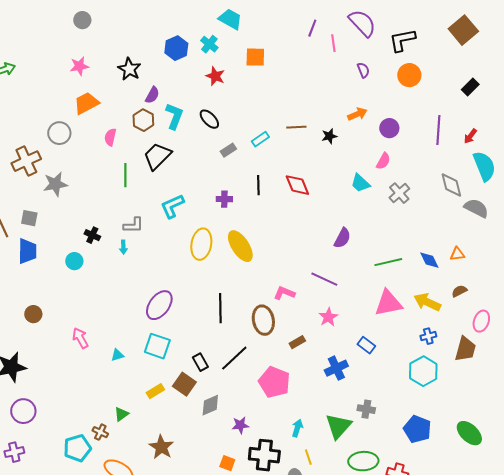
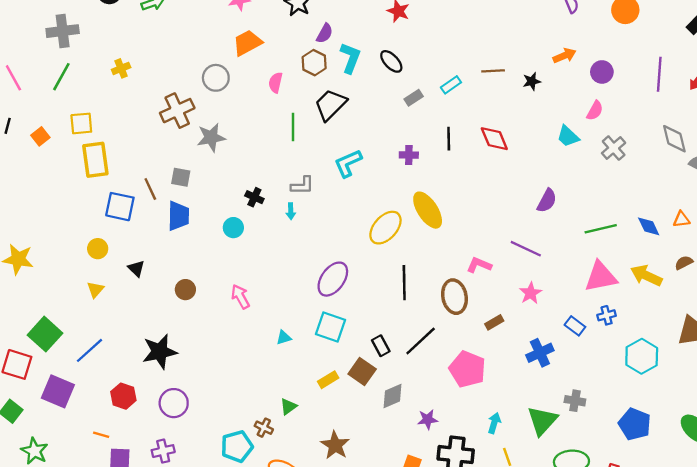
yellow ellipse: (201, 244) -> (385, 228), moved, turned 32
blue cross: (428, 336) -> (607, 315), moved
pink arrow: (80, 338) -> (240, 297), moved

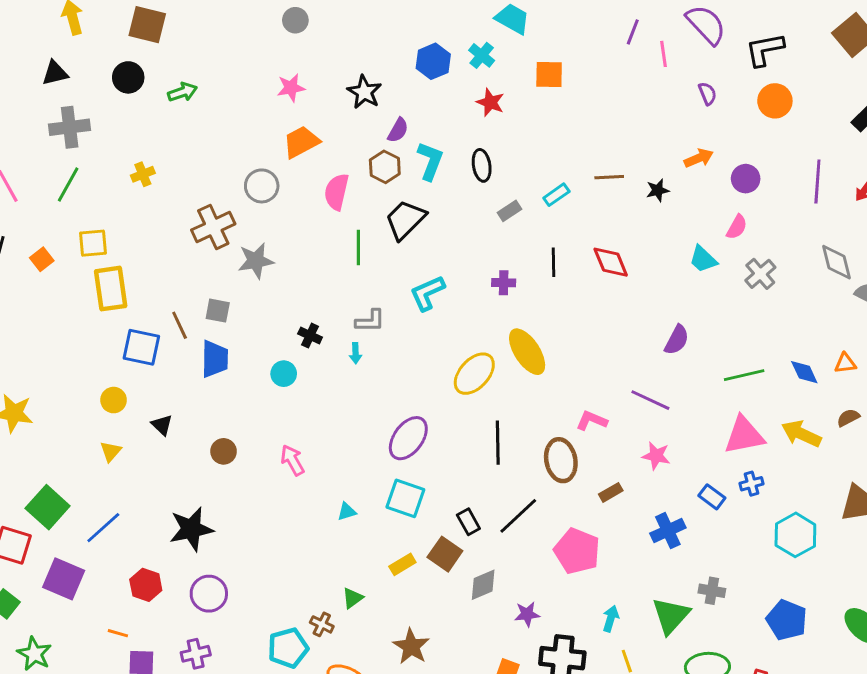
black ellipse: (391, 61) -> (482, 165), turned 35
pink semicircle: (275, 83) -> (336, 192), size x1.4
pink star: (531, 293) -> (656, 456), turned -30

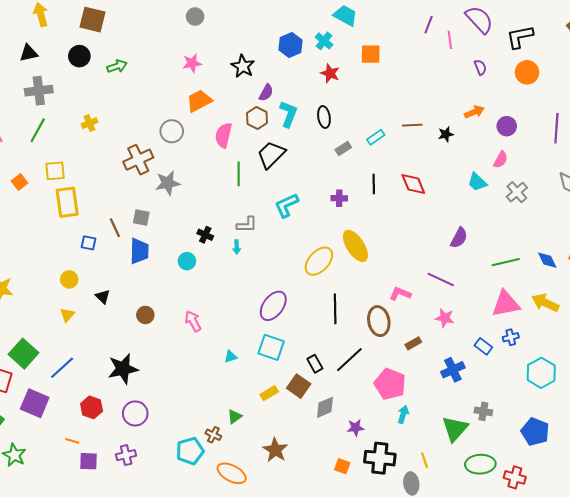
blue square: (141, 347) -> (88, 243), size x0.6
cyan arrow: (611, 619) -> (403, 414), moved

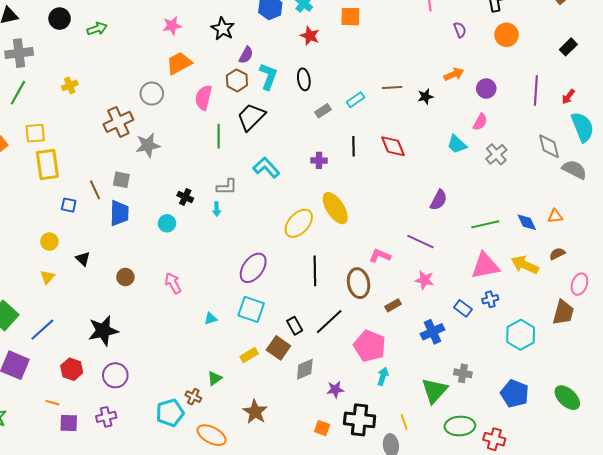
cyan L-shape: (286, 205) -> (266, 168), turned 72

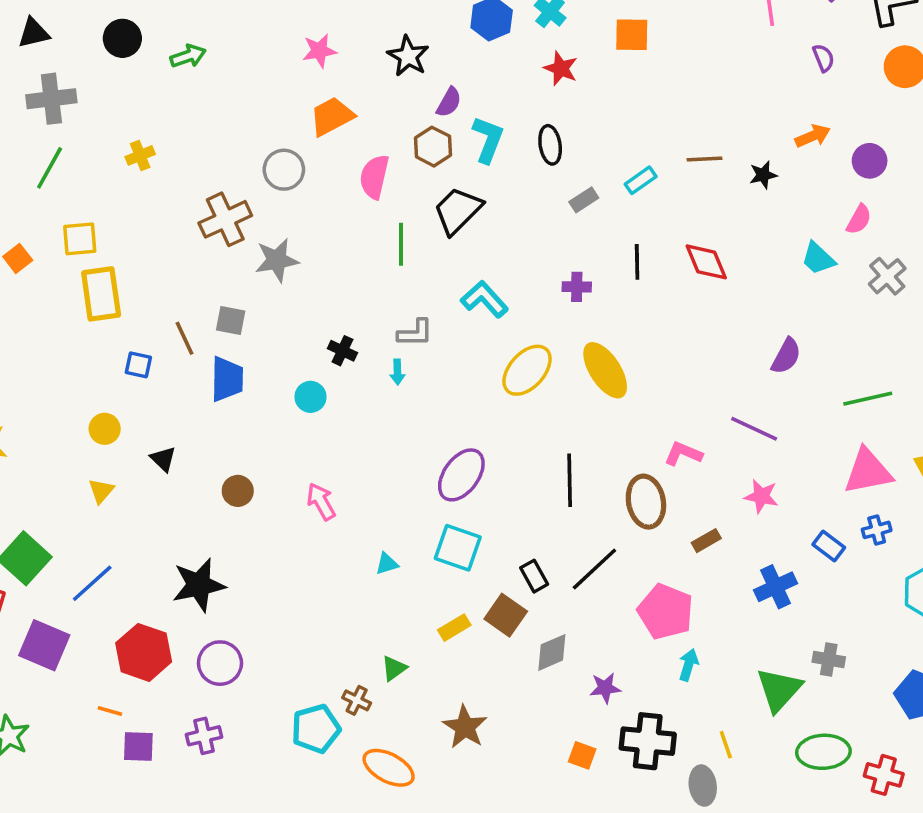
yellow ellipse: (299, 223) -> (527, 370), moved
red hexagon: (72, 369) -> (144, 652), size x1.4

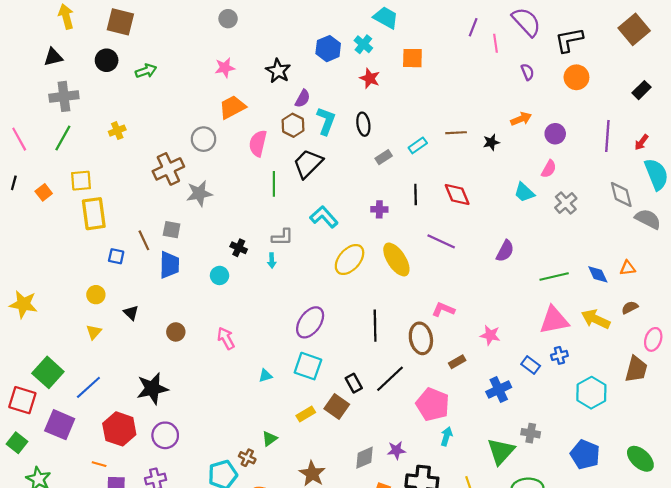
purple line: (754, 429) -> (441, 241), moved
gray diamond: (552, 652) -> (364, 458), moved

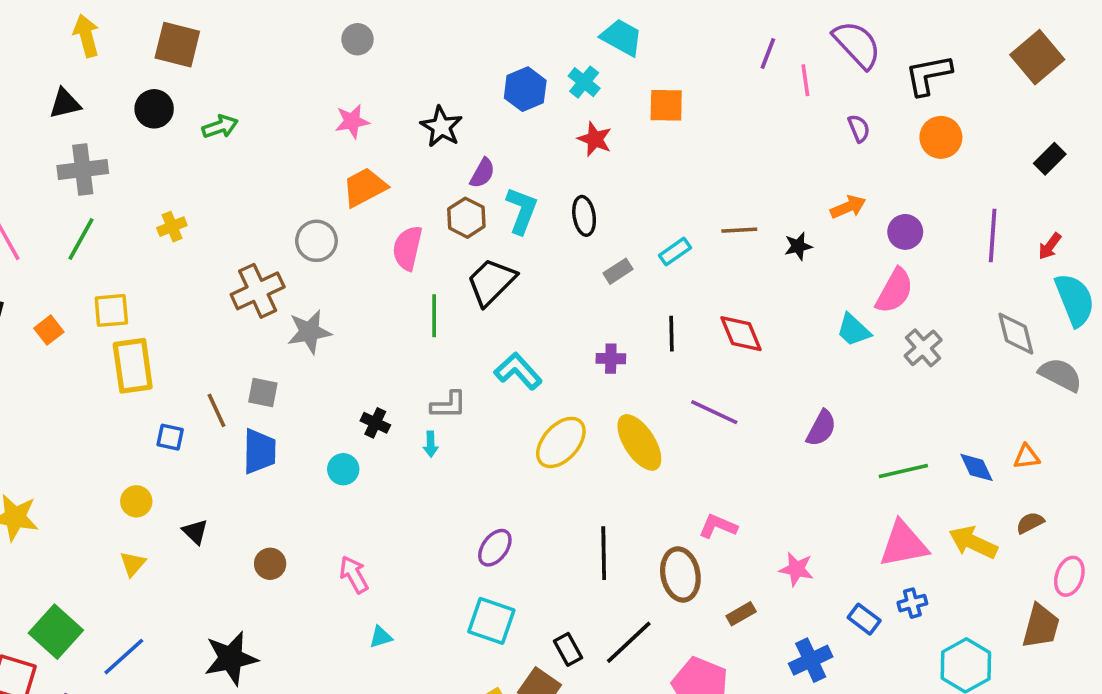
pink semicircle: (549, 169) -> (895, 291), size x1.5
purple ellipse: (310, 322) -> (495, 548), size x0.7
cyan triangle: (265, 376) -> (381, 637), moved

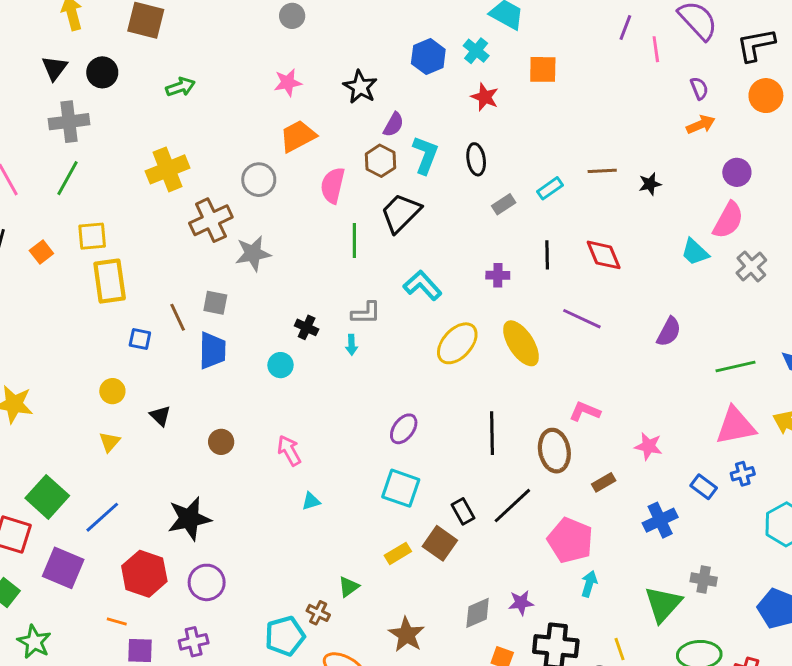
black triangle: (65, 103) -> (54, 68), turned -40
black circle: (154, 109) -> (102, 72), moved
orange arrow: (848, 207) -> (701, 125), moved
yellow cross: (172, 227) -> (167, 169), moved, size x1.8

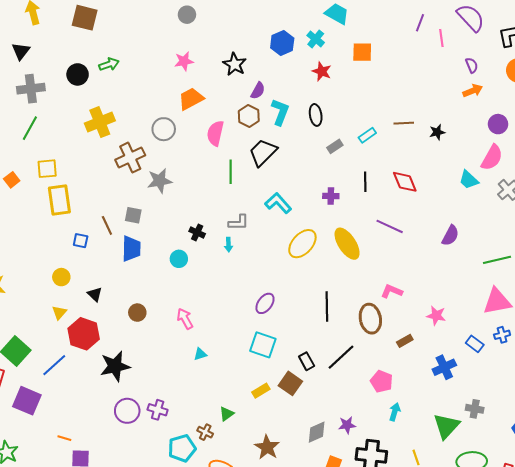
black circle: (102, 72) -> (78, 74), moved
pink pentagon: (570, 540) -> (381, 381), size x0.7
red hexagon: (144, 574) -> (84, 334), moved
purple cross: (194, 642) -> (158, 410), moved, turned 30

